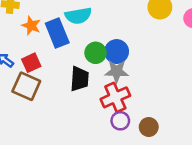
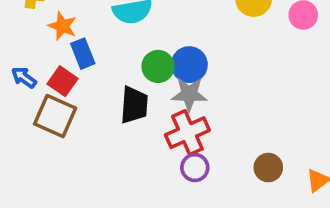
blue rectangle: (57, 33) -> (83, 54), moved, size x0.7
red square: (31, 63) -> (62, 81), turned -30
brown circle: (149, 127) -> (268, 168), moved

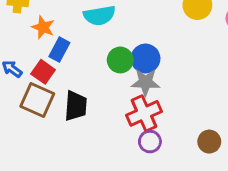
blue rectangle: (83, 54) -> (59, 50), turned 50
black trapezoid: (134, 105) -> (76, 106), moved

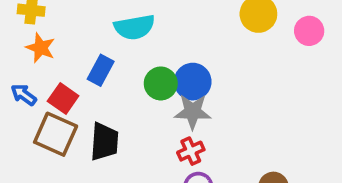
orange star: (43, 27) -> (41, 48), moved
blue rectangle: (59, 50) -> (101, 70), moved
red cross: (144, 113) -> (191, 151), size x0.6

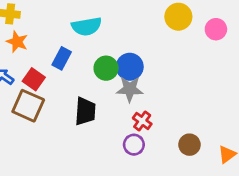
black trapezoid: (104, 142) -> (85, 111), moved
red cross: (191, 151) -> (142, 121), moved, turned -30

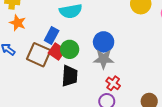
green circle: (106, 68) -> (70, 49), moved
red square: (34, 79) -> (57, 51), moved
brown square: (28, 106) -> (39, 55), moved

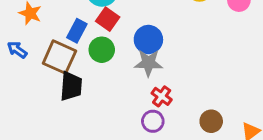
red square: (57, 51) -> (108, 19), moved
black trapezoid: (70, 76) -> (71, 86), moved

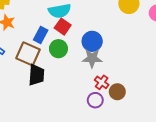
brown circle: (211, 121) -> (117, 92), moved

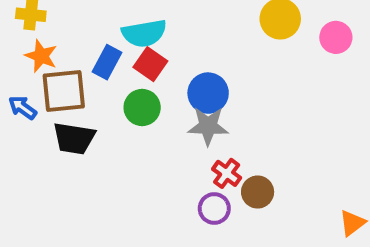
blue rectangle: (41, 35) -> (107, 62), moved
brown square: (28, 54) -> (64, 91), moved, turned -30
black trapezoid: (36, 75) -> (74, 138), moved, turned 95

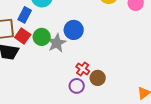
red square: (150, 64) -> (23, 36), moved
gray star: (208, 126) -> (57, 43), moved, turned -30

